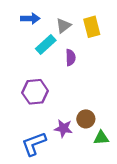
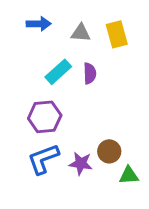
gray triangle: (63, 26) -> (81, 33), turned 42
cyan rectangle: (46, 44) -> (58, 72), moved
blue L-shape: (34, 144) -> (43, 159), moved

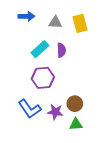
purple hexagon: (45, 117) -> (43, 78), moved
blue L-shape: (43, 159) -> (30, 109), turned -105
green triangle: (129, 175) -> (76, 124), moved

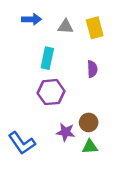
cyan rectangle: (40, 49) -> (47, 58), turned -36
purple semicircle: (61, 50) -> (92, 69), moved
blue L-shape: (30, 109) -> (22, 143), moved

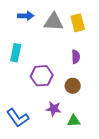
gray triangle: (66, 27) -> (54, 22), size x1.5
cyan rectangle: (47, 58) -> (16, 53), moved
brown circle: (89, 122) -> (73, 86), moved

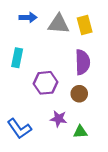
purple semicircle: (76, 57) -> (82, 62), size x1.6

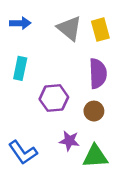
blue arrow: (28, 17) -> (20, 23), moved
gray triangle: (59, 24) -> (69, 28), turned 35
green triangle: (80, 132) -> (95, 156), size x1.5

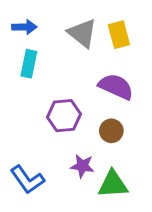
cyan rectangle: (20, 68) -> (29, 64), moved
purple semicircle: (98, 74) -> (116, 87), turned -64

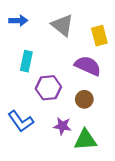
yellow rectangle: (119, 35) -> (99, 36), moved
cyan rectangle: (29, 64) -> (26, 61), moved
blue L-shape: (27, 180) -> (21, 121), moved

